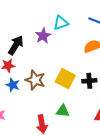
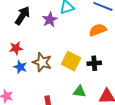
black arrow: (16, 45) -> (22, 16), moved
green triangle: (63, 111) -> (79, 91), moved

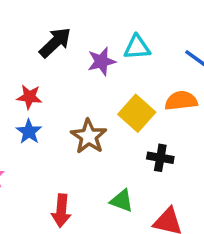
yellow square: (71, 61) -> (137, 113), moved
brown star: (42, 62) -> (89, 136), moved

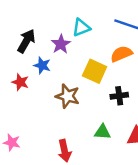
red star: (29, 97) -> (20, 82), turned 30
blue star: (29, 132) -> (42, 65), moved

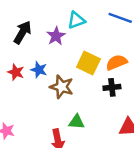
orange semicircle: (121, 54) -> (117, 62), moved
blue star: (42, 65) -> (39, 70), moved
green triangle: (102, 132) -> (77, 122), moved

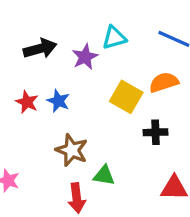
black arrow: (22, 32) -> (40, 49), turned 40
orange semicircle: (117, 62) -> (164, 82), moved
brown star: (62, 87) -> (72, 150), moved

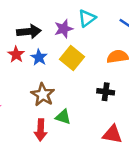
cyan triangle: (114, 38) -> (87, 18), turned -30
black arrow: (40, 49) -> (29, 32), moved
yellow square: (126, 97) -> (72, 58), moved

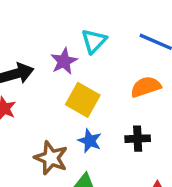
blue star: (39, 57) -> (90, 141), moved

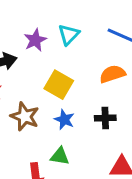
purple star: (64, 61) -> (35, 40), moved
brown star: (51, 158) -> (25, 116), moved

